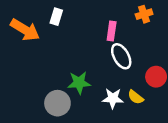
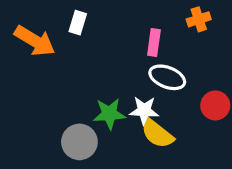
white ellipse: (121, 56) -> (167, 77), turned -40
yellow semicircle: (136, 97) -> (157, 134), moved, size x1.5
white star: (113, 98) -> (144, 110), moved

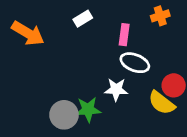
white rectangle: (78, 23) -> (83, 19), moved, turned 42
green star: (109, 114) -> (88, 109), moved
yellow semicircle: (157, 134) -> (162, 103), moved

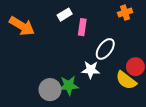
pink rectangle: (124, 35) -> (82, 27), moved
white ellipse: (135, 63) -> (105, 49), turned -75

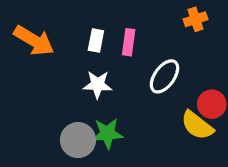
white rectangle: (65, 15) -> (96, 41), moved, turned -48
white star: (91, 70) -> (98, 85), moved

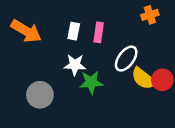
yellow semicircle: (197, 125) -> (144, 79), moved
green star: (107, 134) -> (91, 82), moved
gray circle: (78, 140) -> (40, 95), moved

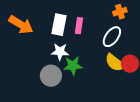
white rectangle: (74, 31) -> (59, 25), size x1.5
white ellipse: (126, 59) -> (112, 37), moved
gray circle: (40, 95) -> (51, 76), moved

